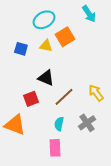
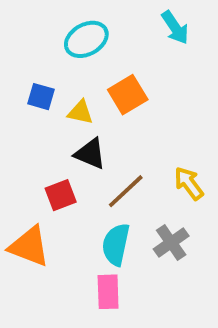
orange square: (65, 37) -> (128, 95), moved
yellow triangle: (46, 46) -> (80, 112), moved
cyan semicircle: (59, 124) -> (116, 244), size x1.5

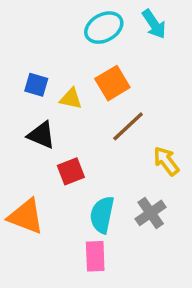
cyan ellipse: (86, 39) -> (104, 28), moved
black triangle: (90, 154) -> (41, 135), moved
brown line: (126, 191) -> (128, 126), moved
red square: (61, 195) -> (71, 171), moved

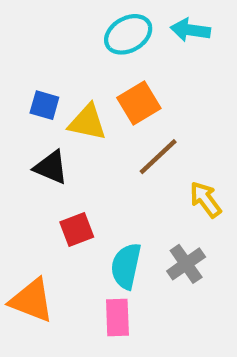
cyan arrow: (154, 24) -> (190, 30), turned 132
yellow triangle: (71, 99) -> (87, 122), size x1.4
red square: (71, 171) -> (77, 230), moved
orange triangle: (26, 216) -> (32, 300), moved

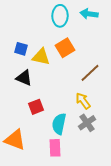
cyan ellipse: (128, 34) -> (60, 16), turned -60
brown line: (158, 157) -> (90, 73), moved
yellow arrow: (205, 200) -> (83, 101), moved

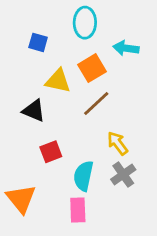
cyan arrow: (89, 14) -> (126, 48), moved
blue square: (21, 49) -> (38, 42), moved
brown line: (90, 73) -> (96, 104), moved
orange triangle: (15, 140) -> (21, 199), turned 30

